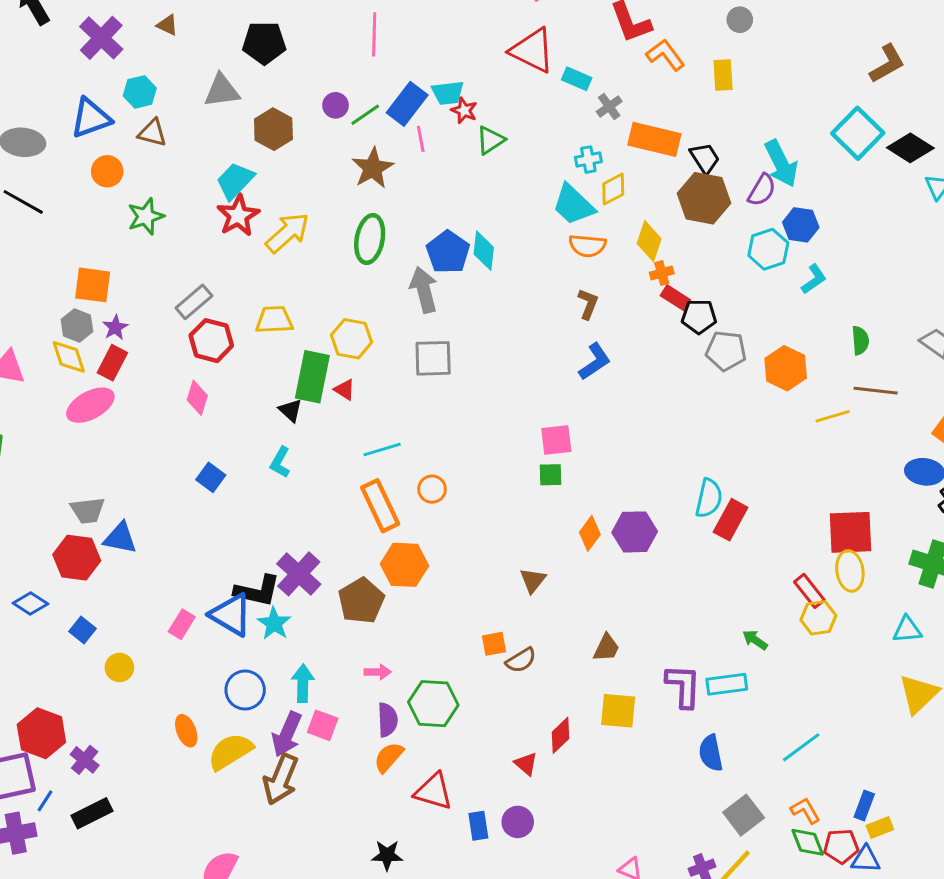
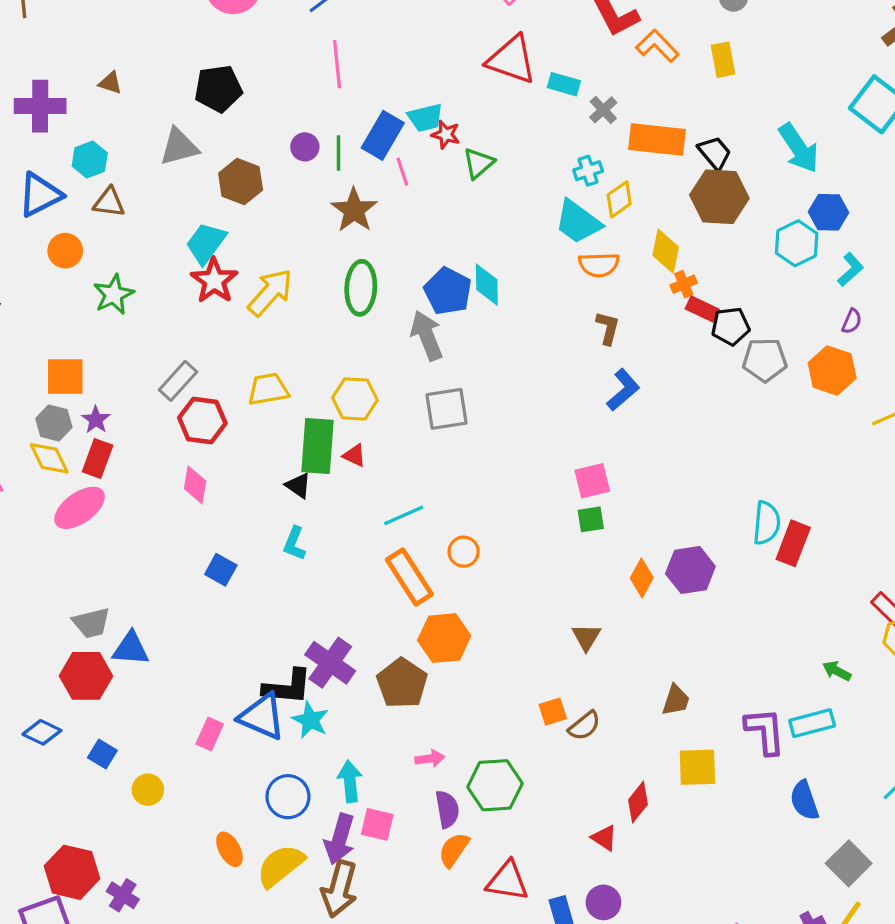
purple cross: (101, 38) -> (40, 106), turned -36
green line: (365, 115) -> (339, 153), turned -48
purple semicircle: (762, 190) -> (852, 321), moved, size x0.7

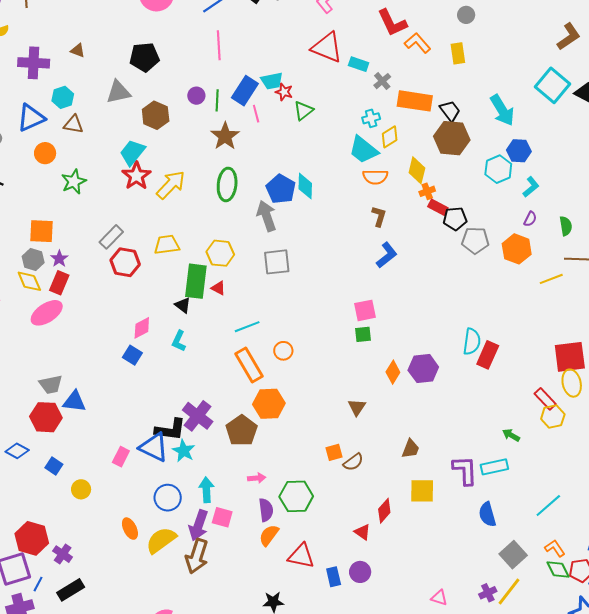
pink diamond: (195, 485) -> (142, 328), moved, turned 50

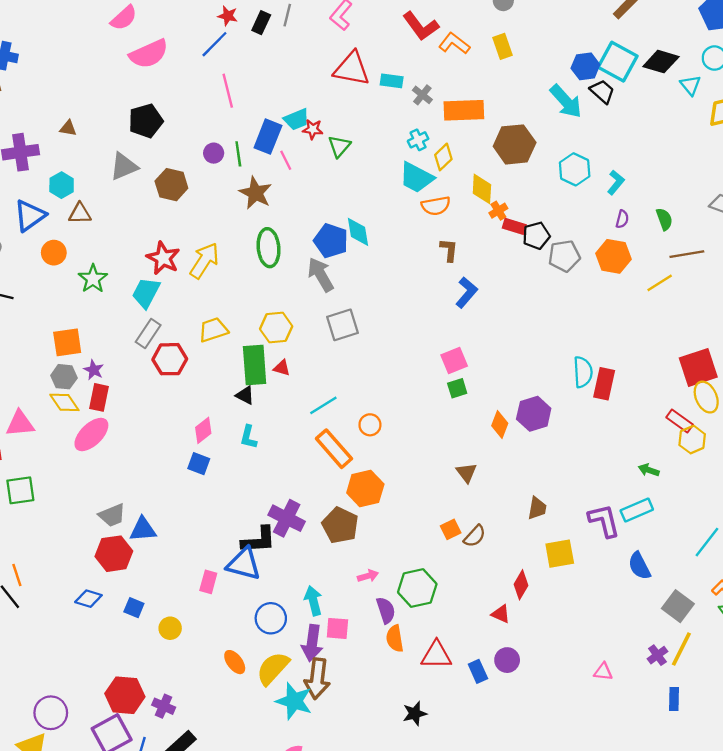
black trapezoid: (450, 111) -> (602, 91), moved
blue hexagon: (519, 151) -> (585, 66), moved
cyan trapezoid: (132, 152) -> (146, 293), moved
cyan star: (184, 451) -> (294, 701), moved, size x1.4
orange semicircle: (269, 535) -> (395, 639), turned -35

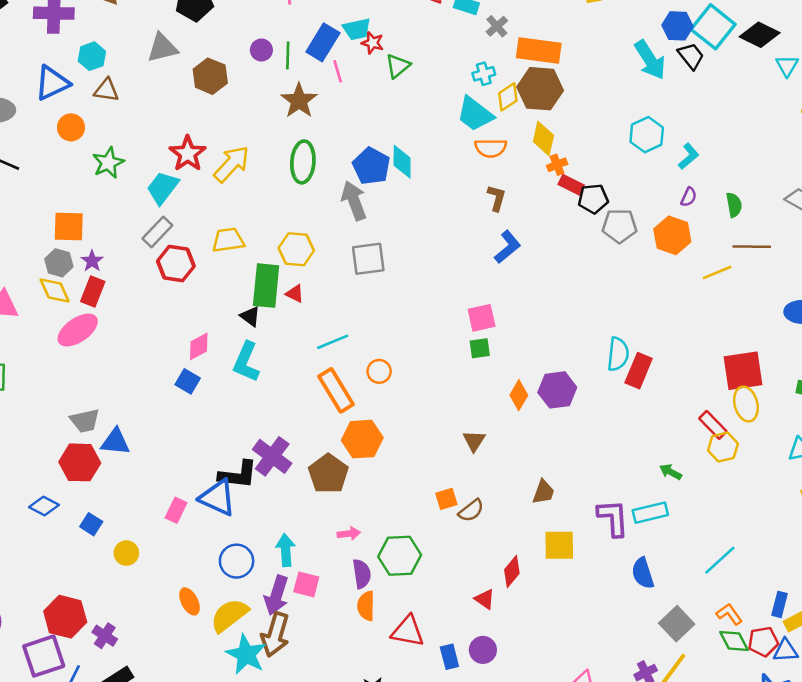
brown hexagon: (515, 144) -> (540, 89), moved
cyan L-shape: (248, 437) -> (246, 362), size x1.5

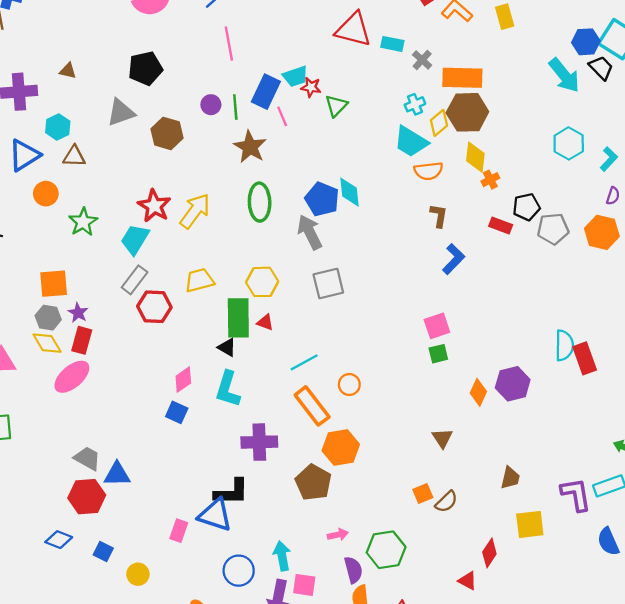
red rectangle: (571, 185) -> (501, 226), moved
red rectangle: (639, 371) -> (585, 358), turned -36
gray trapezoid: (85, 421) -> (87, 458), turned -132
purple cross: (272, 456) -> (259, 442), moved, turned -32

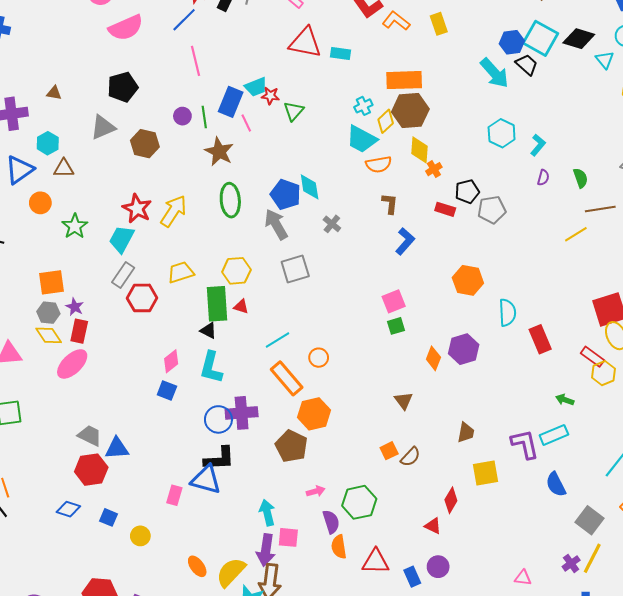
gray cross: (422, 60) -> (332, 224), moved
orange hexagon: (602, 232) -> (468, 280), moved
red rectangle: (585, 358) -> (540, 339), moved
blue circle: (239, 571) -> (218, 419), moved

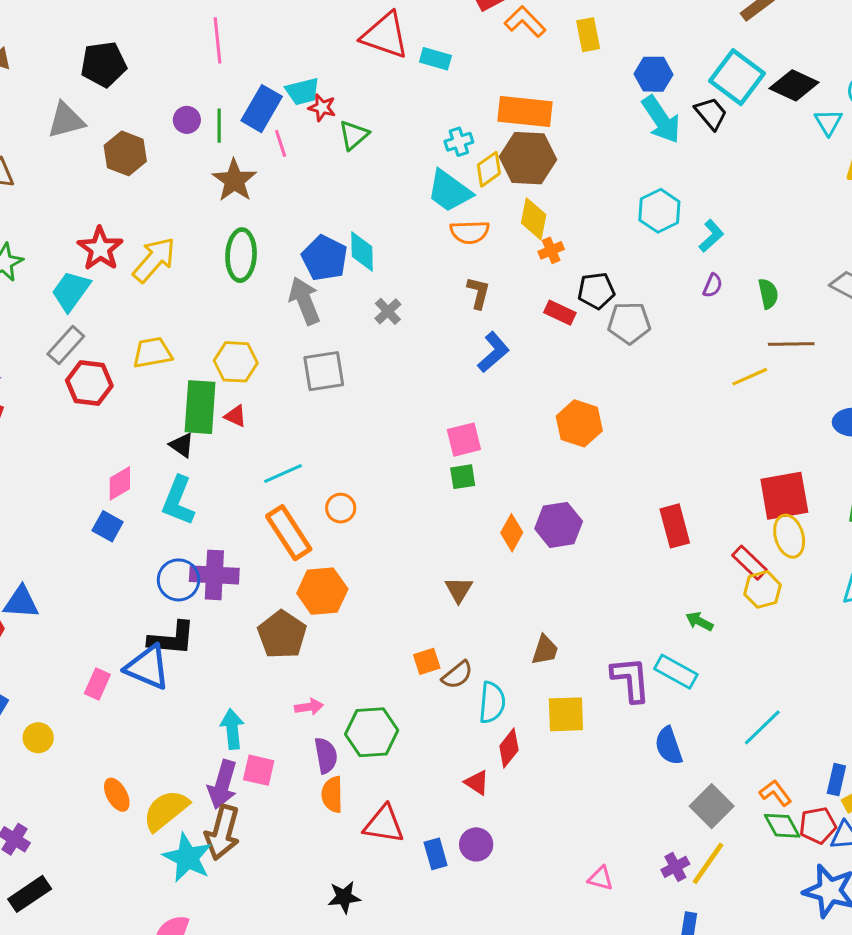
blue hexagon: (512, 42) -> (653, 74), moved
cyan semicircle: (507, 313) -> (492, 702), moved
cyan rectangle: (554, 435) -> (676, 672), turned 44

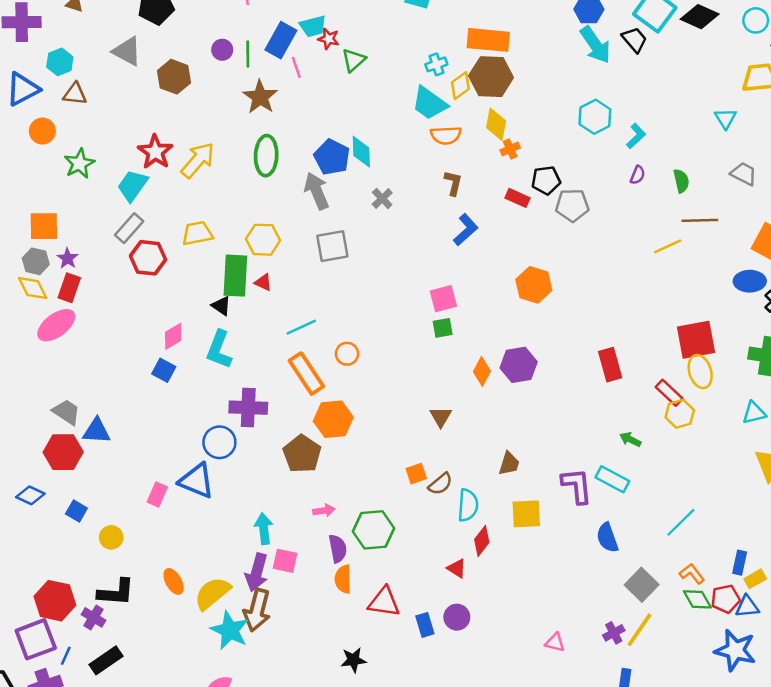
gray triangle: (66, 120) -> (127, 51), turned 44
cyan triangle: (828, 122) -> (725, 118), moved
blue circle: (179, 580) -> (219, 442), moved
black L-shape: (172, 639) -> (116, 592), moved

